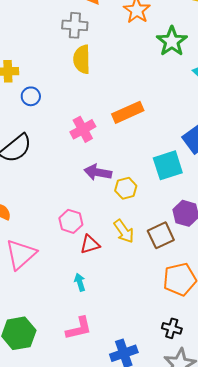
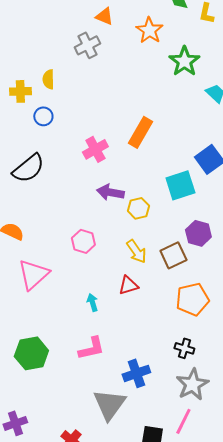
gray cross: (75, 25) -> (87, 45), turned -30
yellow semicircle: (82, 59) -> (48, 79), moved, size x0.7
orange rectangle: (128, 112) -> (140, 132), turned -36
red triangle: (90, 244) -> (128, 285), moved

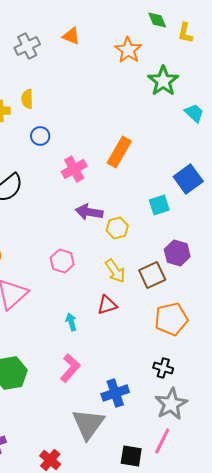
orange triangle: (104, 16) -> (71, 36), moved
gray cross: (87, 45) -> (27, 46), moved
blue circle: (43, 116) -> (40, 136), moved
cyan square: (180, 185) -> (159, 205), size x0.7
pink L-shape: (91, 348) -> (70, 368), turned -36

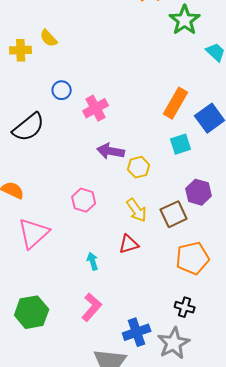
yellow semicircle: (27, 99) -> (49, 38), turned -42
blue circle: (40, 136) -> (62, 90), moved
orange rectangle: (119, 152) -> (176, 103), moved
gray star: (171, 404) -> (174, 343), moved

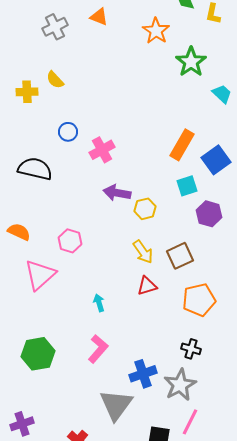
black semicircle: (29, 127) -> (35, 169), turned -128
purple hexagon: (199, 192) -> (209, 214), moved
pink hexagon: (84, 200) -> (70, 241), moved
red triangle: (129, 244) -> (147, 286), moved

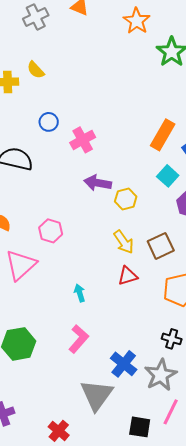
cyan square: (187, 186) -> (168, 176), turned -30
blue cross: (143, 374) -> (124, 364), turned -32

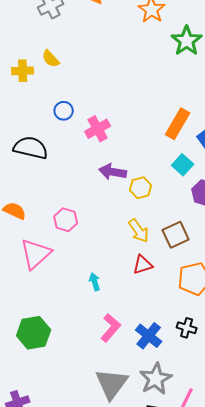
pink L-shape: (79, 339) -> (111, 328), moved
blue cross: (124, 364) -> (149, 336), moved
gray star: (161, 375) -> (156, 379), moved

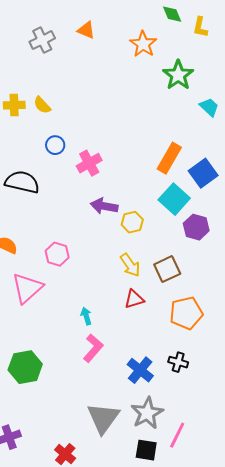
yellow semicircle: (51, 59) -> (42, 105), moved
cyan square: (183, 165) -> (174, 199), size x1.4
pink L-shape: (111, 328) -> (93, 348), moved

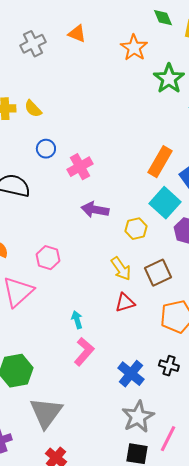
yellow hexagon: (132, 222) -> (136, 229), moved
gray triangle: (103, 418) -> (46, 413), moved

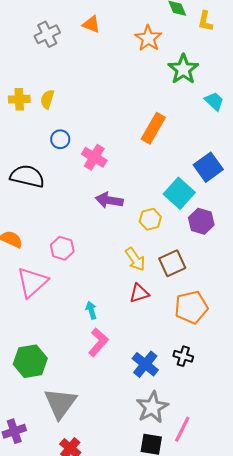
yellow semicircle: (33, 109) -> (47, 99), turned 60
orange rectangle: (160, 162) -> (153, 128), moved
pink cross: (80, 167) -> (94, 157), turned -30

